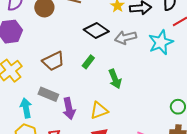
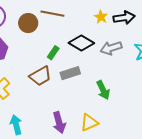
green rectangle: (88, 62) -> (53, 53), moved
gray rectangle: (48, 94) -> (70, 73), moved, turned -36

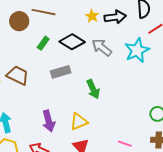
gray arrow: (111, 48) -> (102, 47), turned 55
green rectangle: (53, 53) -> (43, 43), moved
brown trapezoid: (40, 76) -> (18, 75), moved, turned -125

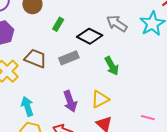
black diamond: (72, 42) -> (90, 36), moved
gray rectangle: (61, 72) -> (69, 58), moved

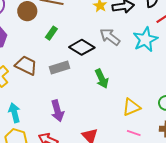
yellow triangle: (100, 99) -> (131, 107), moved

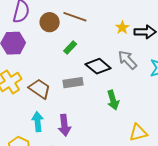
brown trapezoid: (26, 65) -> (40, 89), moved
cyan arrow: (14, 113) -> (38, 122), moved

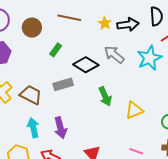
brown line: (75, 17) -> (69, 18), moved
yellow triangle: (138, 133) -> (134, 110), moved

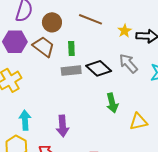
green rectangle: (56, 50) -> (71, 49), turned -48
gray rectangle: (63, 84) -> (71, 71), moved
brown trapezoid: (31, 95) -> (44, 47), moved
cyan arrow: (33, 128) -> (25, 120), moved

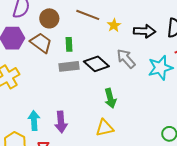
yellow star: (125, 31) -> (114, 25), moved
cyan arrow: (25, 120) -> (34, 120), moved
yellow triangle: (138, 122) -> (105, 128), moved

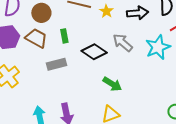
gray rectangle: (69, 66) -> (57, 64), moved
green arrow: (110, 98) -> (112, 84), turned -36

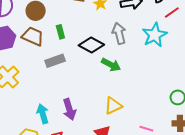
gray arrow: (123, 43) -> (119, 33), turned 40
green arrow: (112, 84) -> (111, 65), moved

